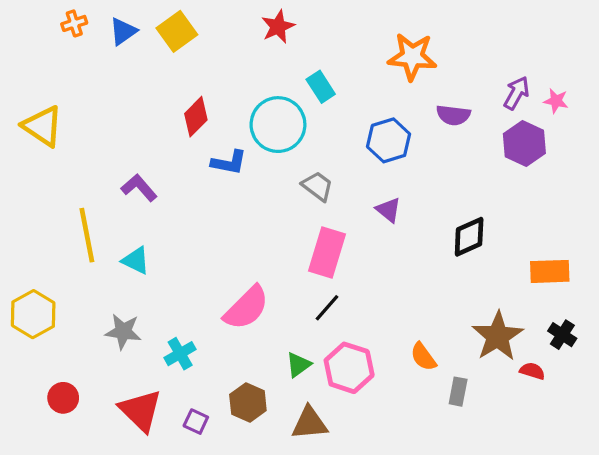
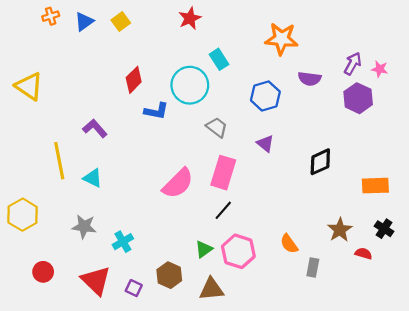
yellow square: (177, 31) -> (121, 22), size x0.7
pink semicircle: (246, 308) -> (178, 183), moved
brown star: (498, 336) -> (340, 230), size x0.7

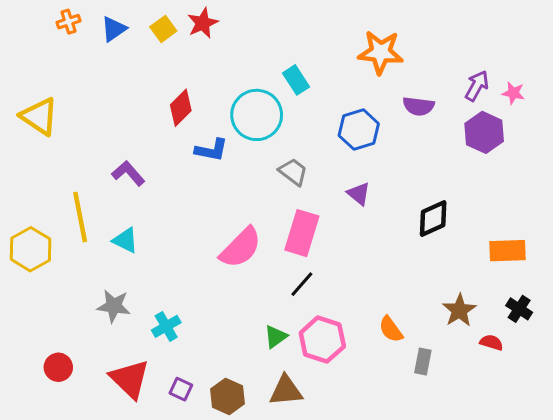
red star: (190, 18) -> (203, 23), moved
yellow hexagon: (23, 215) -> (31, 249), moved
brown hexagon: (169, 275) -> (227, 396), moved

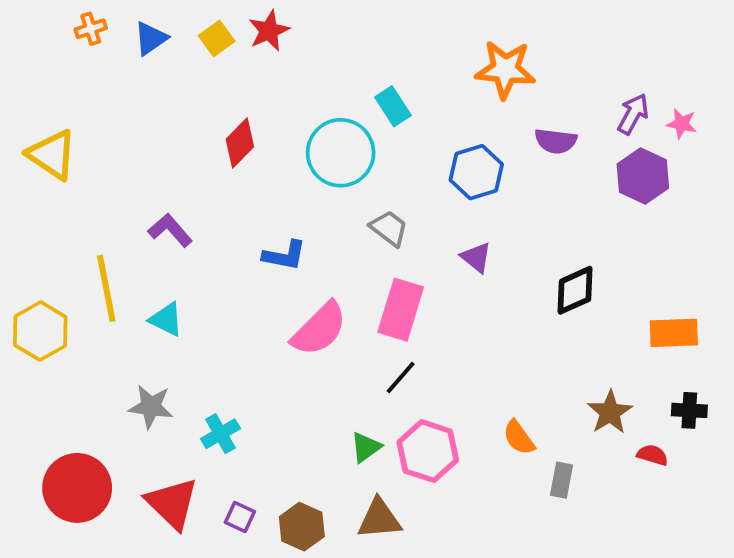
blue L-shape: (211, 150) -> (284, 255), moved
black cross: (519, 309) -> (689, 410), turned -30
red circle: (58, 367) -> (77, 488), size x1.8

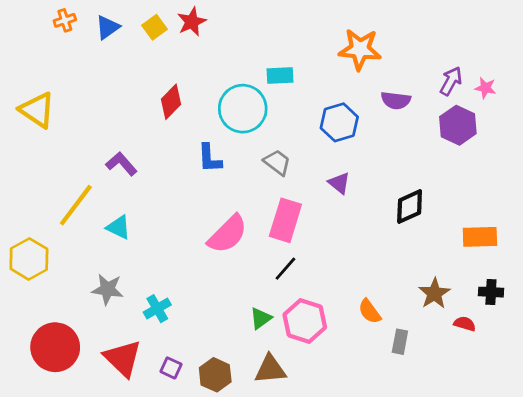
cyan rectangle: (393, 106) -> (280, 76), turned -60
blue L-shape: (284, 255) -> (210, 158), moved, turned 76
yellow line: (106, 288) -> (76, 205), turned 48
yellow hexagon: (40, 331) -> (29, 259), moved

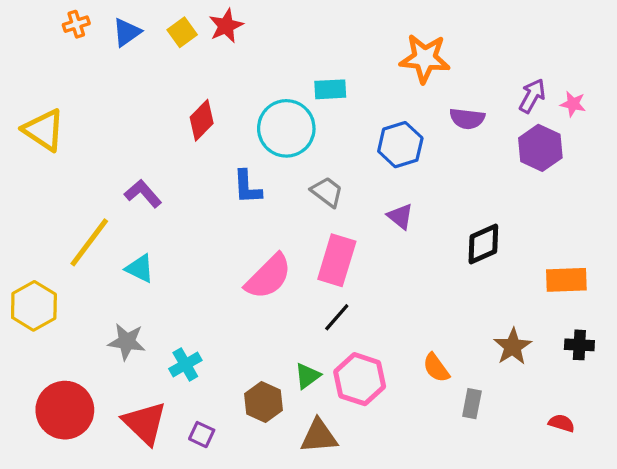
red semicircle: (465, 324) -> (562, 423), moved
brown hexagon: (215, 375) -> (264, 402), moved

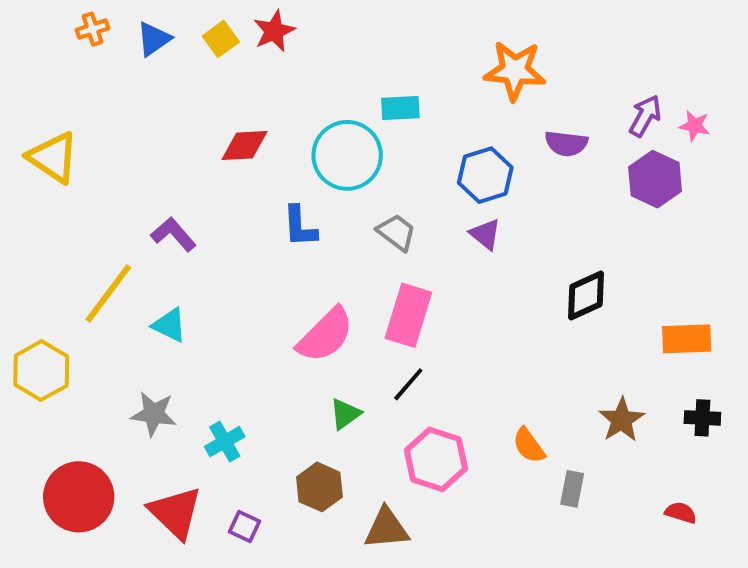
red diamond: (202, 120) -> (244, 145), turned 42
purple triangle: (400, 216) -> (485, 234), moved
green triangle: (307, 376) -> (345, 414), moved

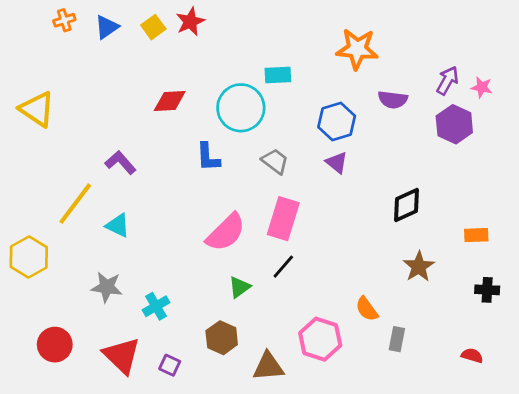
orange rectangle: (687, 339) -> (476, 235), size x0.7
brown star: (621, 420) -> (419, 267), moved
pink hexagon: (436, 459) -> (320, 339), moved
red circle: (79, 497) -> (55, 345), size x0.7

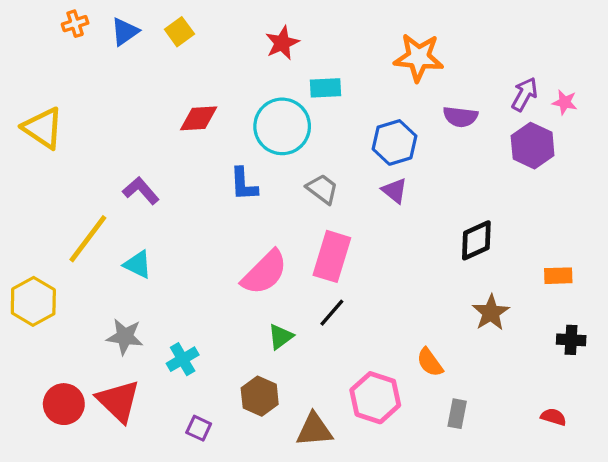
red star: (190, 22) -> (282, 43), moved
gray rectangle: (397, 339) -> (457, 414), moved
red triangle: (122, 356) -> (118, 401), moved

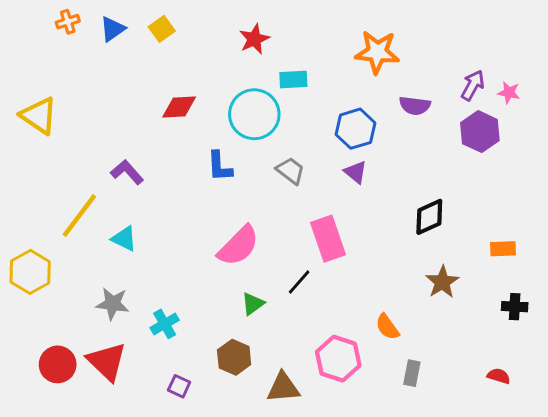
pink rectangle: (332, 256) -> (328, 239), moved, turned -36

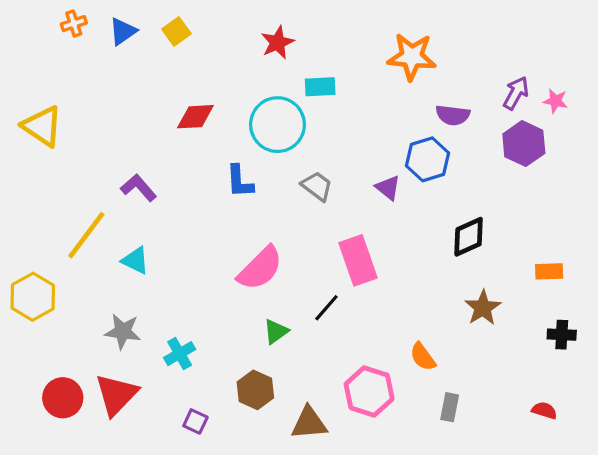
blue hexagon: (356, 129) -> (427, 159), moved
red triangle: (107, 362) -> (116, 395), turned 30

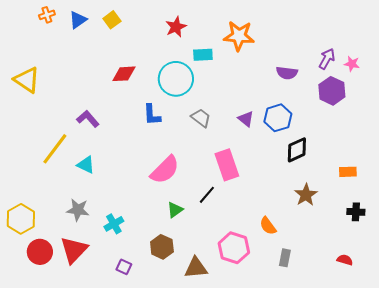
orange star: (412, 57) -> (239, 36), moved
blue hexagon: (427, 159) -> (278, 118), moved
yellow hexagon: (33, 297) -> (21, 219), moved

